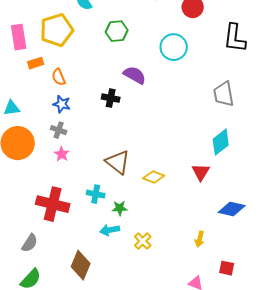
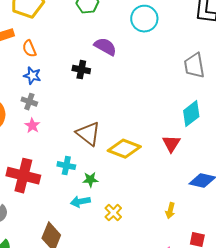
yellow diamond: (154, 177) -> (124, 149), size x1.5

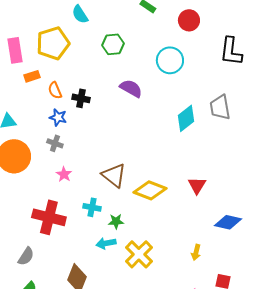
black cross: (81, 70) -> (81, 98), moved
cyan diamond: (191, 114) -> (186, 118), moved
pink star: (32, 126) -> (64, 174), moved
yellow cross: (113, 213) -> (139, 254), size x1.6

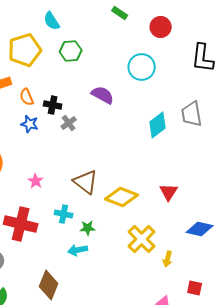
green hexagon: (113, 44) -> (71, 51), moved
gray cross: (55, 143) -> (69, 123), moved, turned 35
yellow cross: (139, 254) -> (142, 239), moved

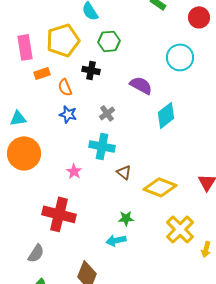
black cross: (53, 105) -> (91, 70), moved
cyan diamond: (158, 125) -> (166, 115), moved
brown triangle: (86, 182) -> (124, 172), size x0.6
cyan cross: (64, 214) -> (102, 146), moved, size x1.4

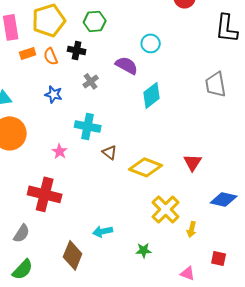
cyan circle: (180, 57) -> (151, 43), moved, size x0.7
orange semicircle: (65, 87) -> (51, 56), moved
gray cross: (107, 113) -> (91, 81), moved
green star: (126, 218) -> (144, 250), moved
cyan arrow: (116, 240) -> (103, 231), moved

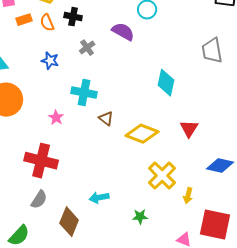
cyan diamond: (152, 95) -> (166, 83), moved, turned -40
gray semicircle: (22, 233) -> (39, 200), moved
red square: (219, 258) -> (215, 225), size x2.0

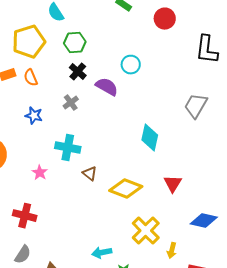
black cross: (73, 17) -> (78, 72), moved, turned 30
gray trapezoid: (212, 51) -> (196, 106), turned 40
red cross: (41, 161) -> (25, 216), size x0.7
cyan arrow: (99, 198) -> (102, 253), moved

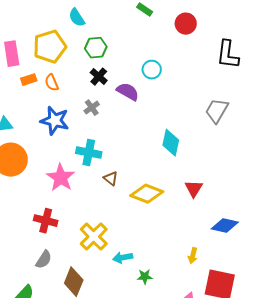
blue star: (34, 116) -> (55, 121), size x1.6
pink star: (40, 173) -> (61, 178), size x1.8
yellow cross: (146, 231) -> (94, 237), moved

